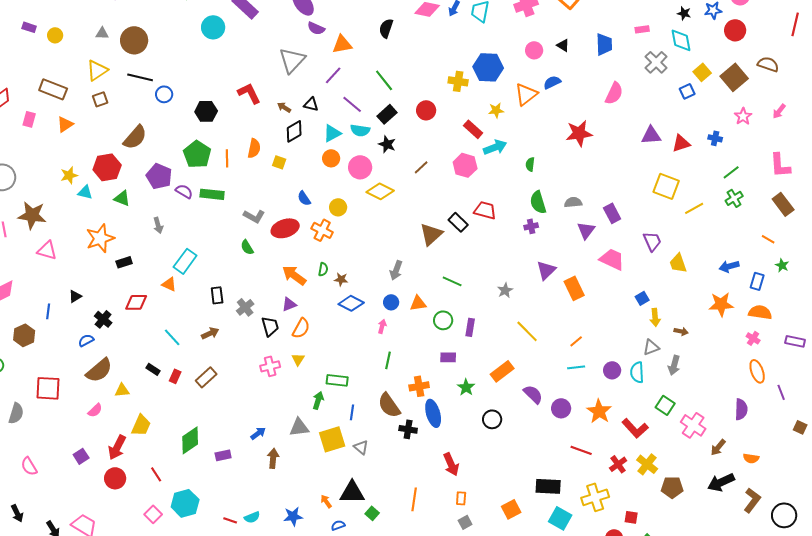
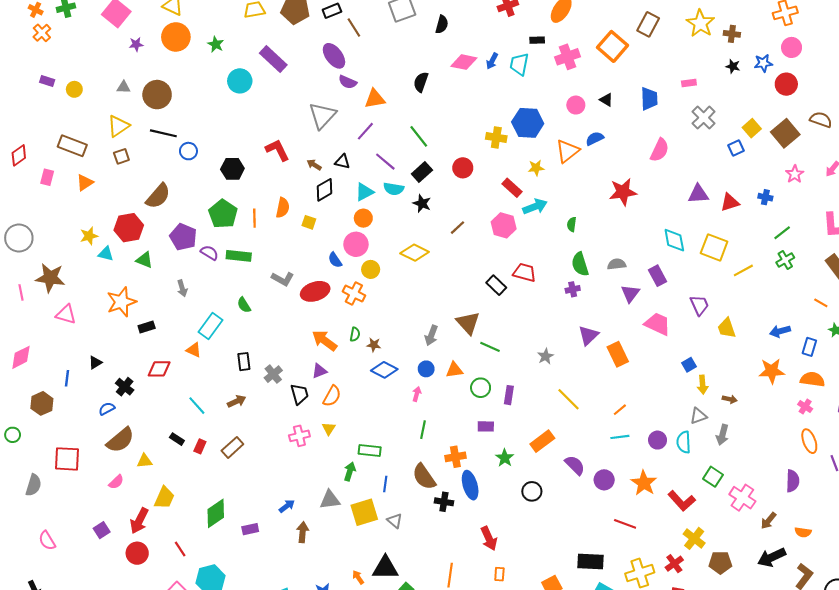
cyan diamond: (681, 40) -> (674, 240), moved
pink circle: (360, 167) -> (356, 244), moved
brown triangle: (431, 234) -> (468, 323), moved, turned -30
green semicircle: (247, 247) -> (244, 305), moved
red cross: (618, 464) -> (674, 564), moved

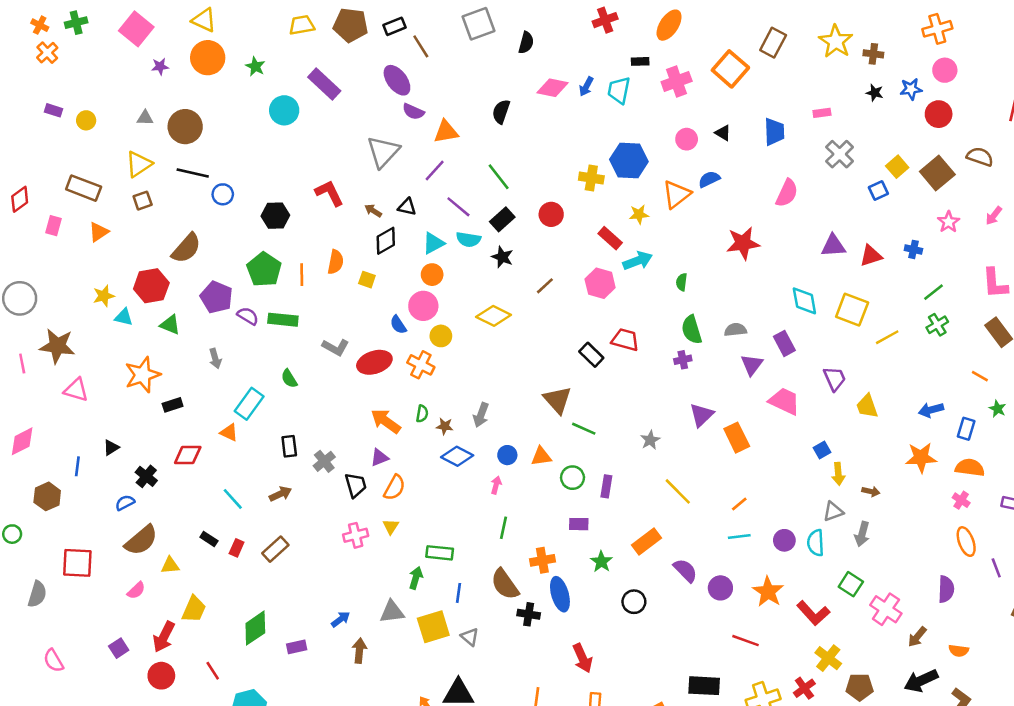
gray arrow: (431, 335) -> (481, 415), moved

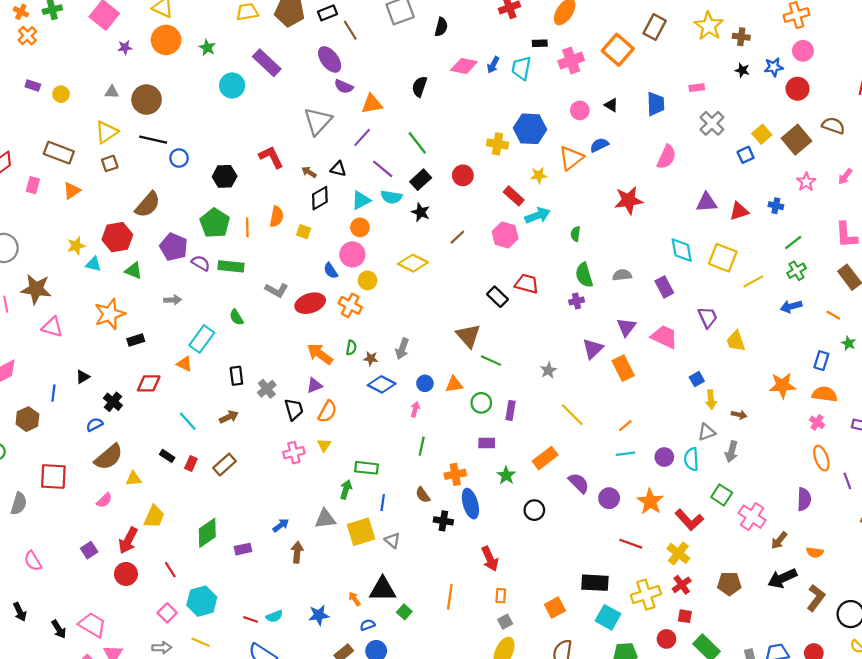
gray arrow: (215, 359) -> (173, 300), turned -77
purple triangle: (752, 365) -> (626, 327), moved
blue arrow: (931, 410) -> (791, 306), moved
brown semicircle: (505, 584) -> (423, 495), size x0.6
yellow cross: (828, 658) -> (678, 553), moved

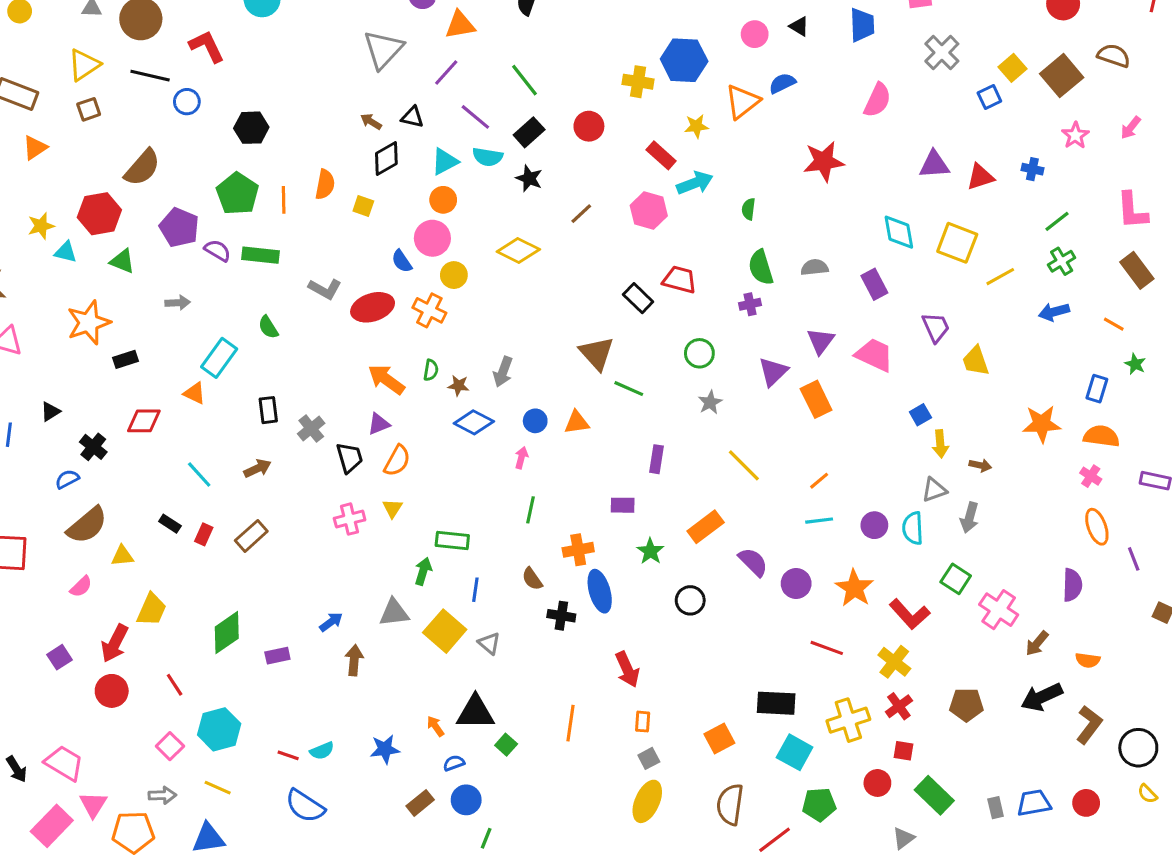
red L-shape: (271, 157) -> (207, 46), moved
green circle: (481, 403) -> (699, 353), moved
yellow square: (361, 532) -> (445, 631), turned -32

